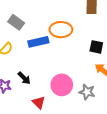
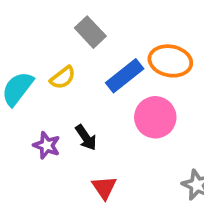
blue rectangle: (38, 42) -> (125, 76), turned -36
pink circle: (62, 85) -> (155, 117), moved

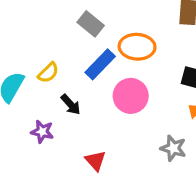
gray rectangle: (90, 32) -> (91, 24), moved
black arrow: (86, 138) -> (71, 104), moved

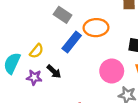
pink circle: (131, 96) -> (112, 71), moved
purple star: (42, 132) -> (34, 77), moved

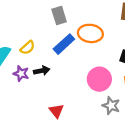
gray rectangle: (63, 15) -> (59, 15), turned 30
black arrow: (54, 72) -> (42, 71), turned -63

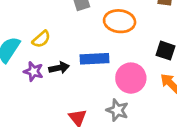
blue rectangle: (64, 44) -> (95, 59), moved, turned 40
gray star: (111, 106) -> (117, 110), moved

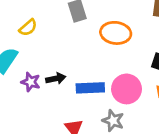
yellow semicircle: (41, 39) -> (28, 28), moved
blue rectangle: (95, 59) -> (90, 88), moved

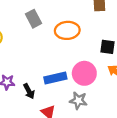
black arrow: (56, 78) -> (29, 91), moved, turned 84

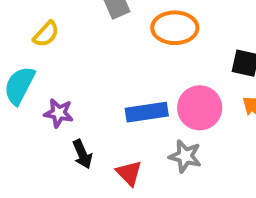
black arrow: (29, 91) -> (82, 154), moved

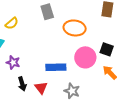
pink circle: (200, 108) -> (85, 57), moved
red triangle: (129, 173) -> (41, 88), moved

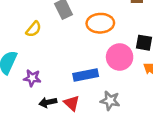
yellow semicircle: (12, 23) -> (34, 29), moved
black arrow: (22, 84) -> (48, 102), turned 104

